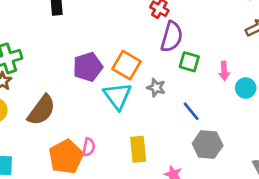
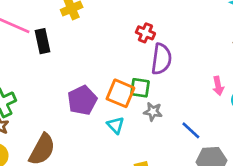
green square: (189, 62) -> (140, 88), moved
cyan triangle: (117, 96) -> (116, 125), size x0.6

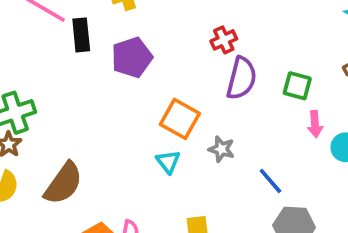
red cross: (145, 33) -> (224, 40), turned 36
green square: (140, 88) -> (297, 86), moved
purple pentagon: (82, 100) -> (132, 57), moved

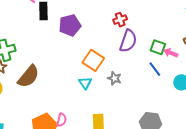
pink arrow: (315, 124) -> (171, 53), moved, turned 112
blue line: (270, 181) -> (155, 69), moved
brown semicircle: (63, 183) -> (28, 76), moved

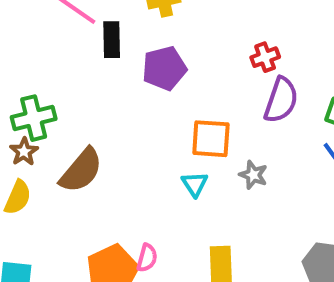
orange square: (93, 60) -> (211, 139), turned -30

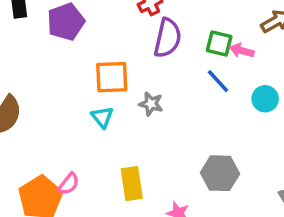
pink semicircle: (147, 258) -> (69, 184), turned 30

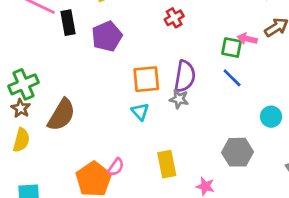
purple semicircle: (168, 38) -> (185, 76), moved
pink arrow: (242, 51) -> (247, 39), moved
cyan circle: (265, 99) -> (271, 117), moved

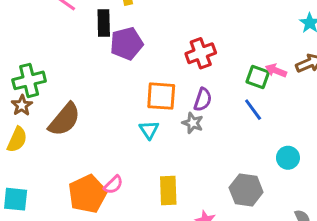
red cross: (174, 18) -> (201, 53), moved, size x1.4
black rectangle: (68, 23) -> (104, 23), moved
purple semicircle: (185, 76) -> (203, 100), size x0.7

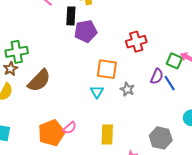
purple semicircle: (203, 100) -> (157, 76), moved

